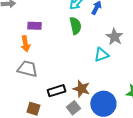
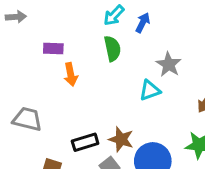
orange arrow: (25, 44) -> (71, 74), moved
gray trapezoid: (27, 69) -> (27, 119), moved

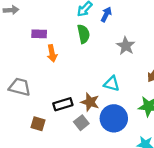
cyan triangle: (150, 90) -> (112, 84), moved, turned 35

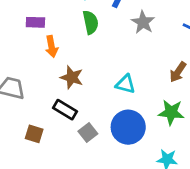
gray star: (126, 46) -> (143, 22), moved
brown star: (90, 102) -> (72, 77), moved
black rectangle: (63, 104) -> (65, 110), turned 48

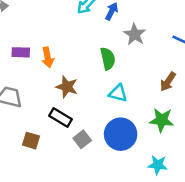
purple rectangle: (35, 22) -> (21, 52), moved
green semicircle: (91, 22) -> (108, 59), moved

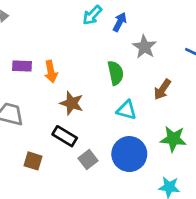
brown arrow: (168, 82) -> (162, 89), moved

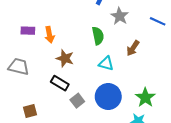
green star: (173, 139) -> (145, 98), moved, turned 30
brown square: (33, 161) -> (30, 111), moved, turned -32

